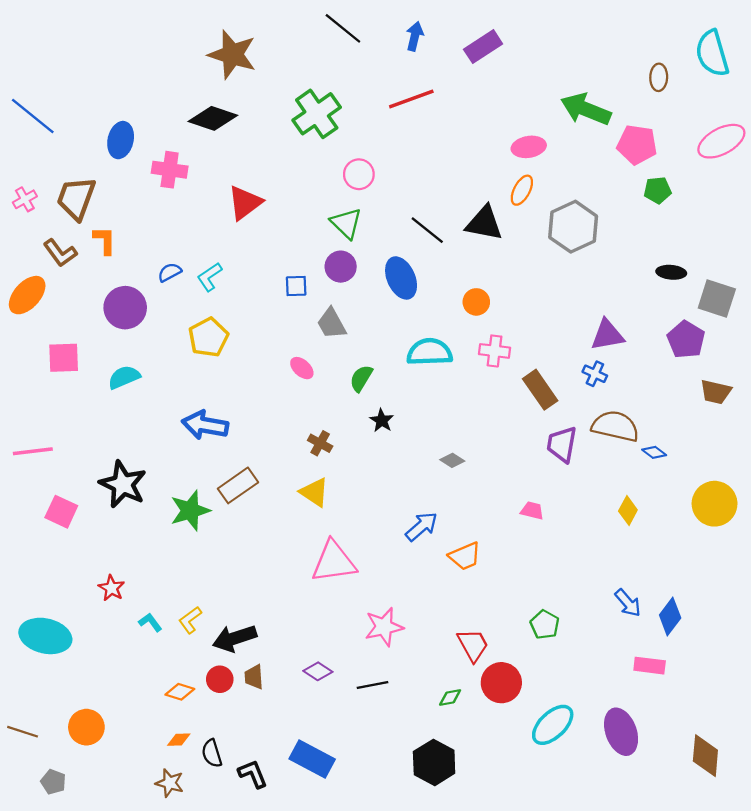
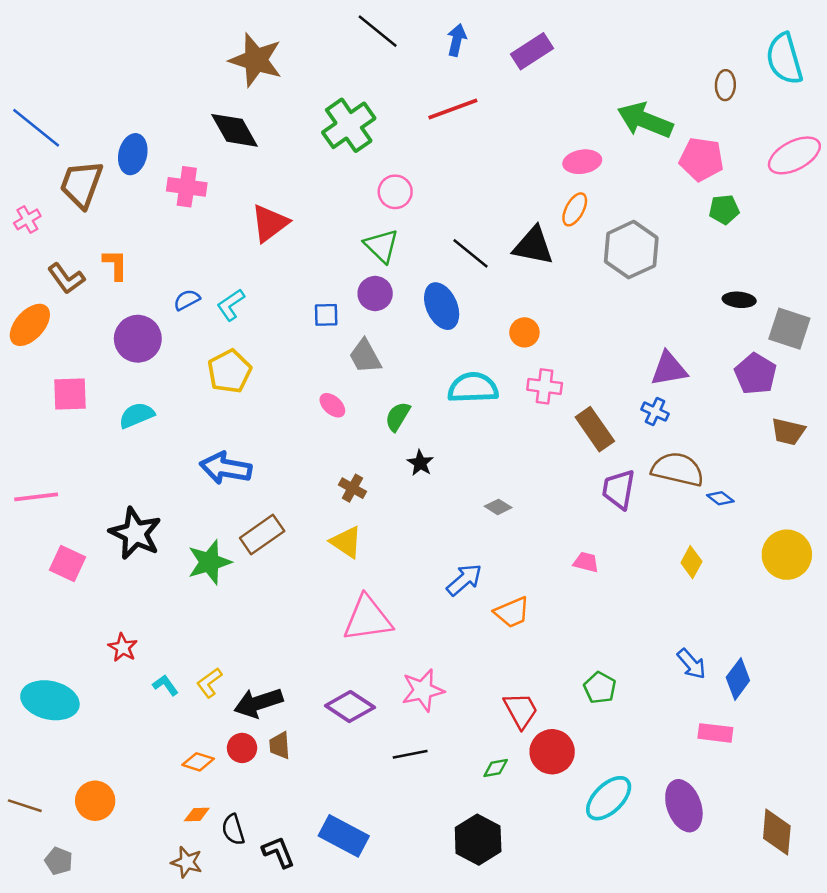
black diamond: (213, 118) -> (234, 130), turned 42
brown trapezoid: (76, 198) -> (81, 184), moved
purple diamond: (318, 671) -> (350, 707), moved, size x1.5

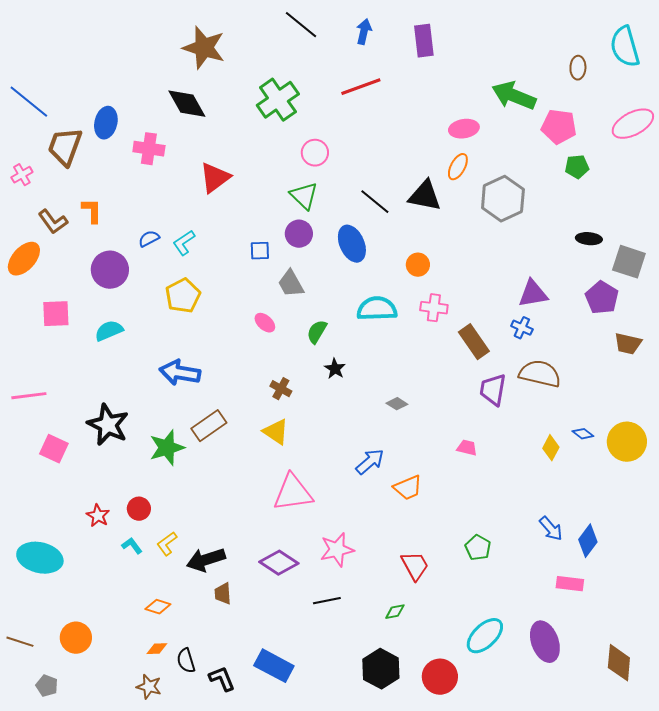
purple rectangle: (532, 51) -> (424, 41), turned -64
blue diamond: (720, 498) -> (583, 434), moved
red circle: (242, 748) -> (139, 509), moved
red circle: (552, 752) -> (440, 677), moved

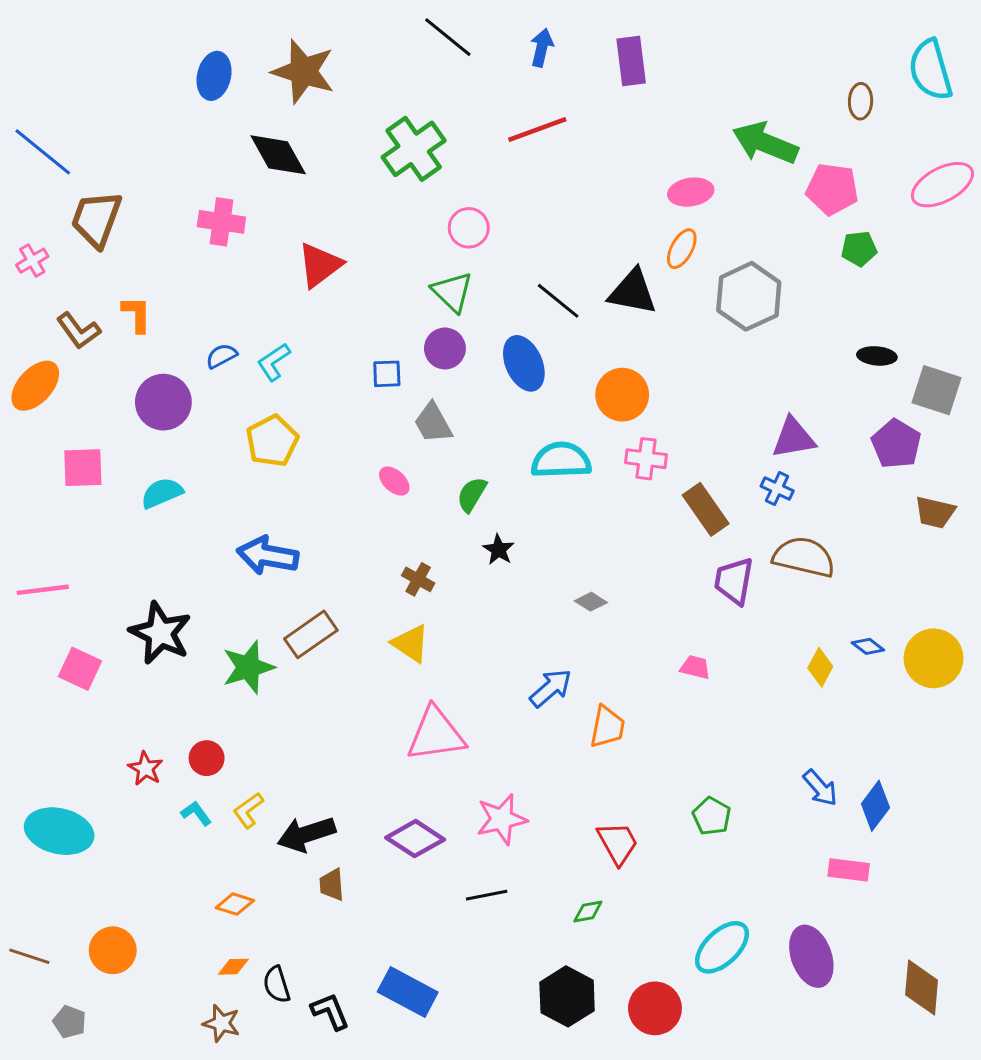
blue ellipse: (106, 123) -> (214, 76), moved
orange circle: (418, 265) -> (622, 395), size x1.5
orange trapezoid: (408, 488) -> (607, 727), turned -56

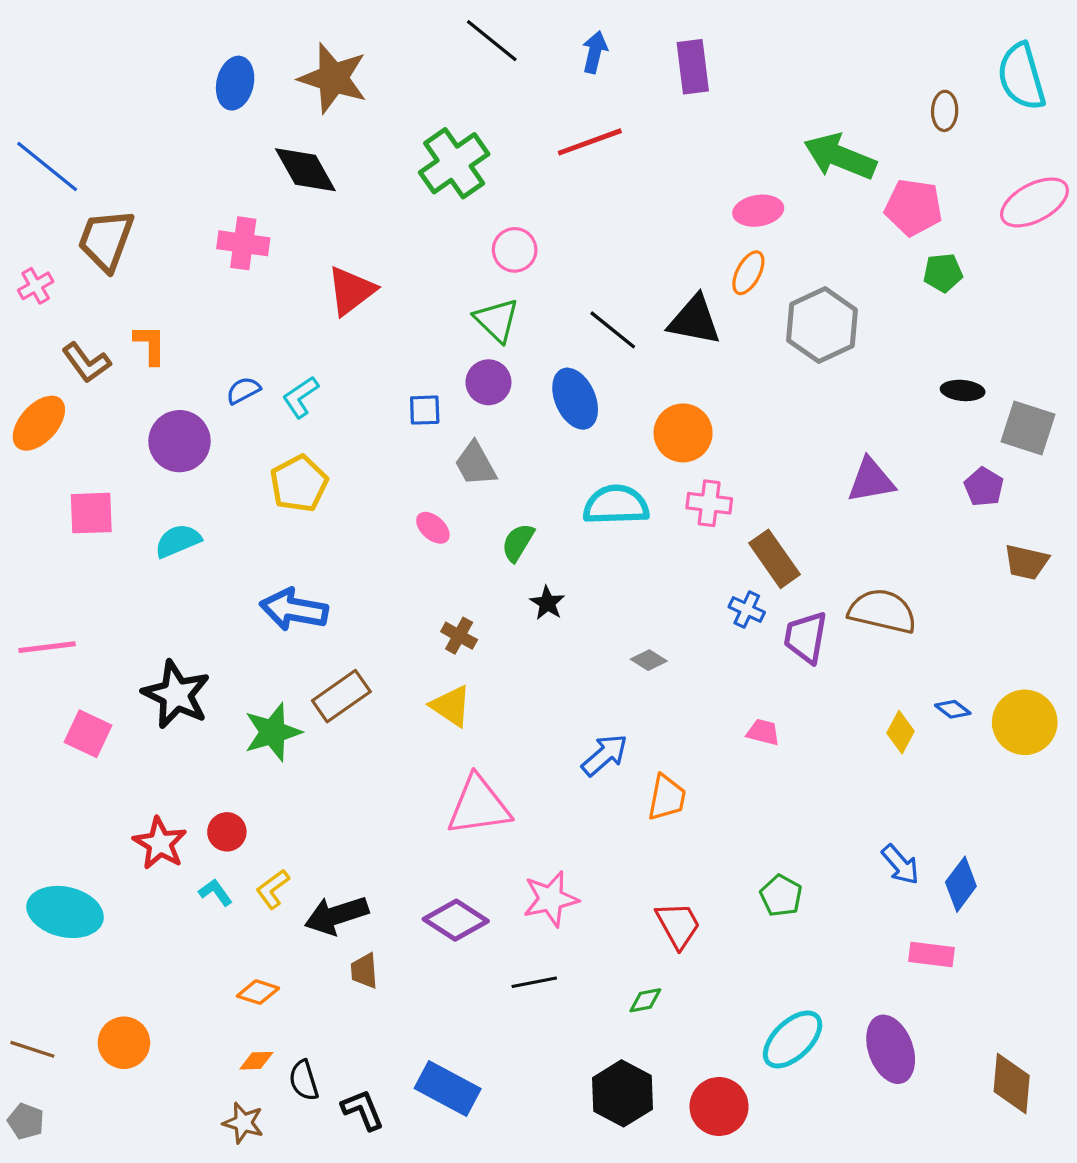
purple pentagon: (896, 444) -> (984, 487), size x0.7
blue cross: (777, 488) -> (747, 610), moved
red star: (146, 769) -> (160, 843), size x1.4
gray pentagon: (70, 1022) -> (26, 1121), moved

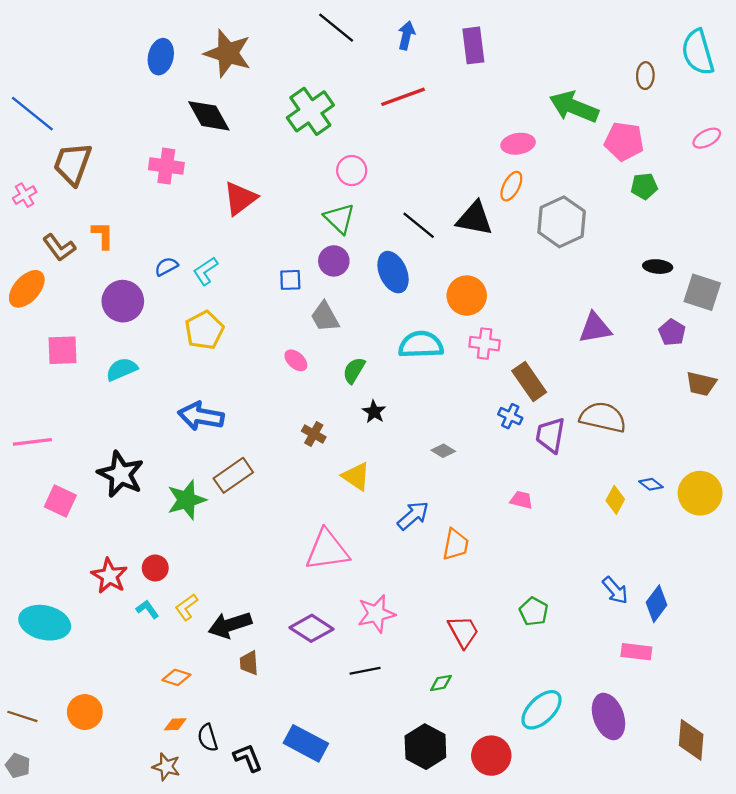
pink ellipse: (1034, 202) -> (707, 138), size x0.6
yellow triangle: (451, 706) -> (356, 476), moved

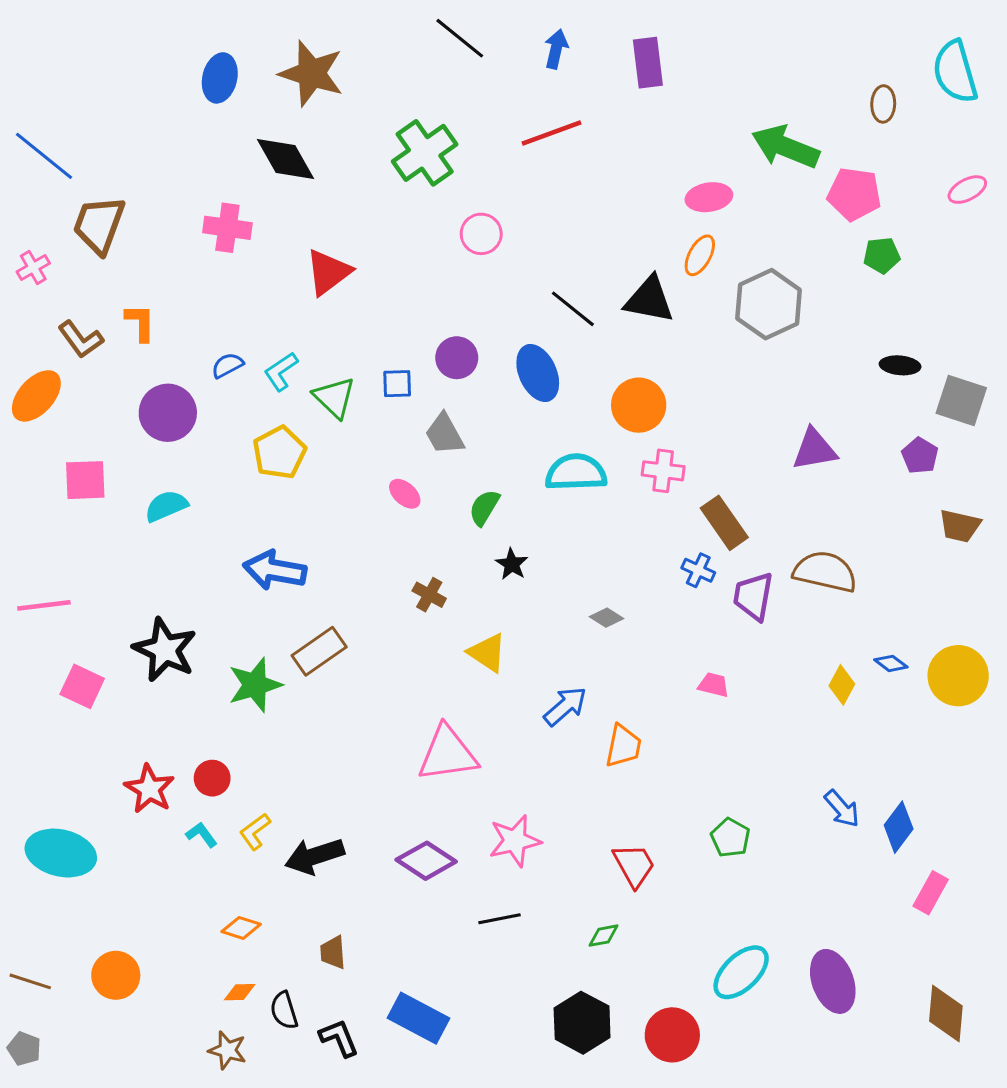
green triangle: (339, 219) -> (334, 397), moved
pink rectangle: (636, 652) -> (931, 893), moved, turned -68
brown trapezoid: (249, 663) -> (333, 952), moved

